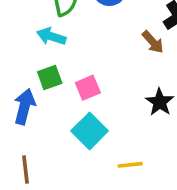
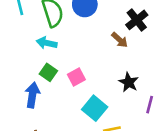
green square: (50, 77) -> (48, 72), turned -30
cyan square: (90, 131) -> (95, 108), moved

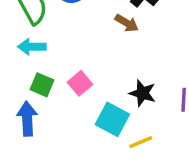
black star: (129, 82) -> (143, 93), moved

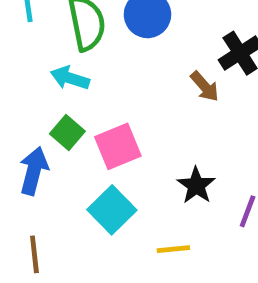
pink square: (80, 83) -> (118, 146), size x1.4
cyan square: (112, 119) -> (112, 210), moved

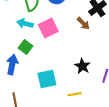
pink square: (118, 146) -> (48, 28), moved
cyan square: (112, 210) -> (47, 79), turned 36

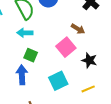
brown arrow: (83, 23) -> (78, 29), moved
pink square: (48, 28) -> (66, 47), moved

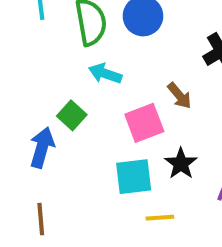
cyan arrow: (25, 33) -> (105, 74), moved
cyan square: (58, 81) -> (134, 177), moved

